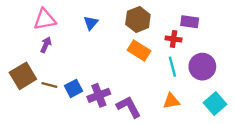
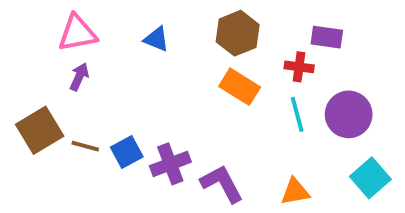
blue triangle: (91, 23) -> (156, 39), turned -49
orange triangle: (171, 101) -> (295, 192), moved

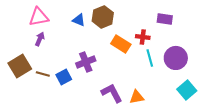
brown hexagon: (238, 33) -> (103, 17), moved
red cross: (299, 67) -> (143, 37), moved
purple cross: (170, 164) -> (86, 62), moved
orange triangle: (295, 192) -> (137, 97), moved

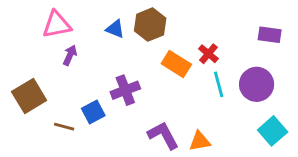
purple rectangle: (165, 19) -> (270, 35), moved
red cross: (143, 37) -> (208, 54), turned 32
purple arrow: (40, 39) -> (70, 55), moved
brown line: (43, 74) -> (64, 127), moved

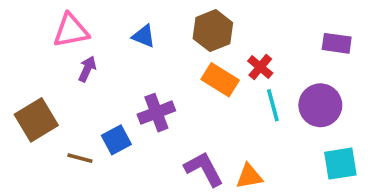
brown hexagon: (150, 25) -> (213, 31), moved
cyan square: (273, 131) -> (340, 164), turned 32

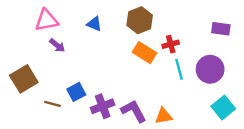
red cross: (260, 67) -> (171, 44), turned 35
purple arrow: (87, 69) -> (57, 45), turned 105
purple cross: (156, 113) -> (103, 106), moved
cyan square: (340, 164) -> (223, 107), turned -30

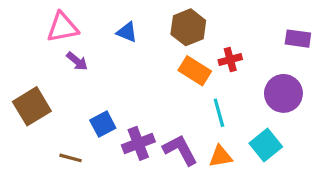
cyan line: (179, 69) -> (219, 113), moved
brown line: (52, 104) -> (71, 158), moved
cyan square: (223, 107) -> (266, 145), moved

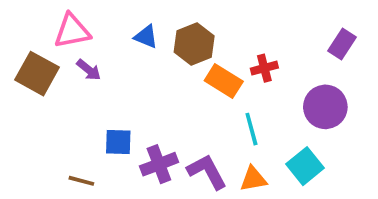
brown hexagon: (188, 27) -> (194, 44), moved
purple rectangle: (298, 39) -> (342, 44), turned -65
brown square: (32, 106) -> (37, 74), moved, turned -30
blue square: (103, 124) -> (118, 142), turned 30

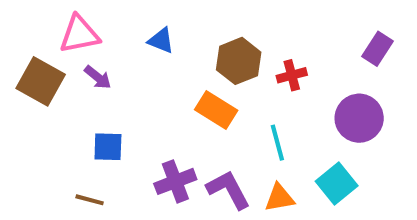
brown hexagon: (194, 44) -> (239, 61), moved
orange rectangle: (224, 81) -> (216, 110), moved
blue square: (118, 142) -> (108, 147), moved

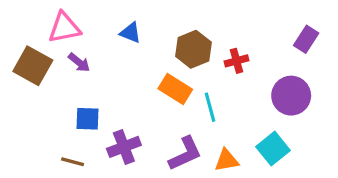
cyan line: (277, 143) -> (210, 107), moved
purple cross: (175, 181) -> (124, 147), moved
purple L-shape: (228, 190) -> (185, 154), turned 93

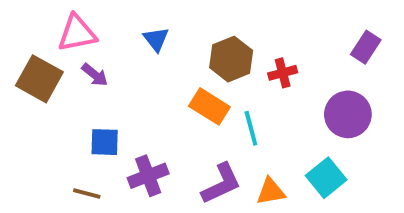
blue triangle: (131, 33) -> (156, 39), turned 30

